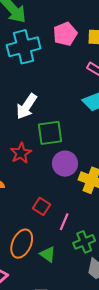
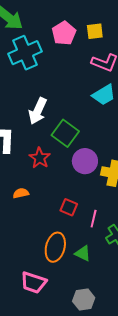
green square: (50, 133) -> (65, 133), turned -36

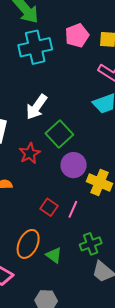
pink line: (94, 219) -> (73, 209), moved

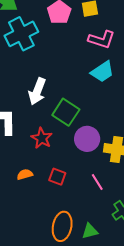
red square: (49, 207) -> (57, 177), moved
pink line: (73, 209) -> (97, 182), turned -42
green triangle: (54, 255) -> (90, 231), turned -36

